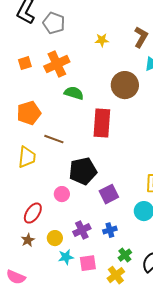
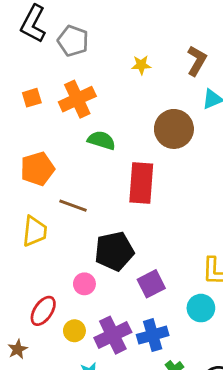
purple cross: (82, 230) -> (113, 335), size x1.4
blue cross: (110, 230) -> (153, 335), size x1.5
yellow circle: (55, 238) -> (74, 331), moved
brown star: (28, 240) -> (18, 349), moved

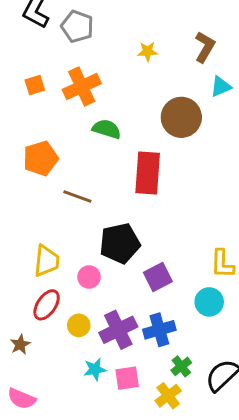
yellow trapezoid: (35, 231) -> (47, 261), moved

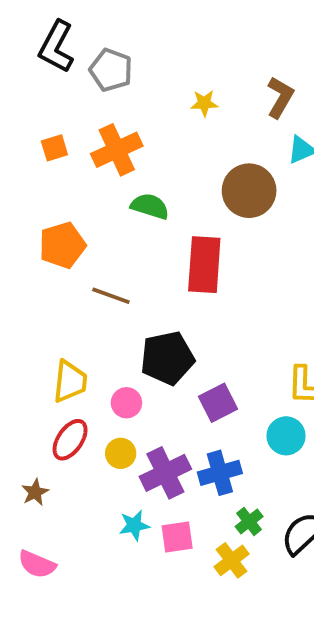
yellow circle: (79, 325) -> (121, 453), moved

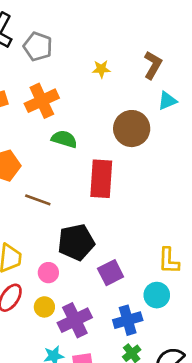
blue cross: (220, 473) -> (128, 320), moved

